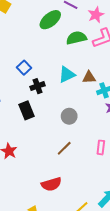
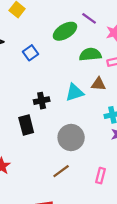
blue square: (24, 68) -> (30, 53), moved
brown triangle: (89, 77) -> (98, 84), moved
gray circle: (69, 116) -> (71, 138), size x1.5

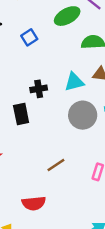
gray circle: (71, 138) -> (83, 115), moved

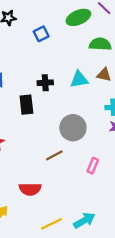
gray circle: (83, 115) -> (73, 128), moved

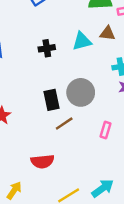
black rectangle: (26, 105) -> (52, 100), moved

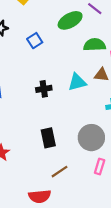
gray circle: (81, 92) -> (91, 138), moved
brown line: (64, 124) -> (60, 172), moved

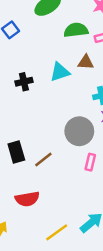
black rectangle: (48, 138) -> (16, 152), moved
brown line: (60, 172) -> (43, 159), moved

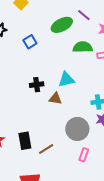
brown triangle: (86, 62) -> (55, 99), moved

